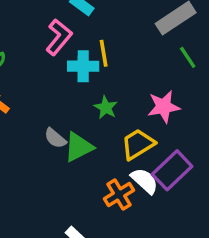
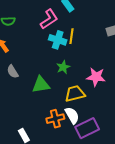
gray semicircle: (55, 138) -> (13, 72), moved
purple rectangle: (172, 170) -> (87, 128), moved

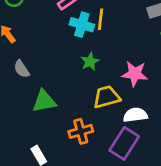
green triangle: (41, 85) -> (44, 101), moved
white semicircle: (72, 115) -> (135, 115), moved, turned -66
purple rectangle: (87, 128) -> (124, 143), turned -30

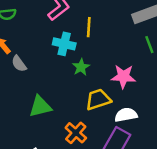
cyan cross: (82, 25) -> (64, 44), moved
gray semicircle: (22, 69) -> (19, 64), moved
orange cross: (81, 131) -> (76, 133), turned -30

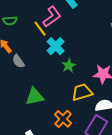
yellow line: (89, 27) -> (40, 29), moved, turned -42
cyan cross: (64, 44) -> (56, 46), turned 30

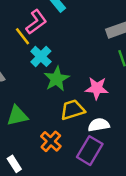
green star: (69, 66) -> (57, 79), size x1.5

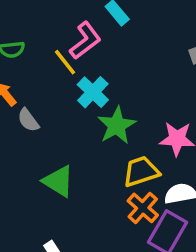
green triangle: (17, 116) -> (58, 181), turned 45
orange cross: (51, 141) -> (143, 208), moved

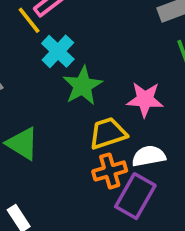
orange cross: (143, 208) -> (110, 171), turned 32

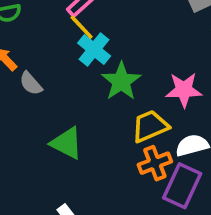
yellow line: (29, 20) -> (82, 27), moved

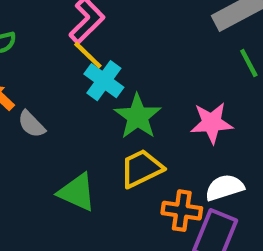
yellow trapezoid: (150, 126) -> (141, 168), moved
orange cross: (155, 163) -> (182, 211), turned 32

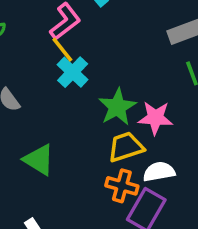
green star: (138, 116) -> (117, 107), moved
yellow trapezoid: (141, 168) -> (126, 147), moved

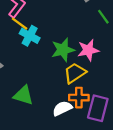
green star: (117, 107) -> (63, 50), turned 30
white semicircle: (159, 172) -> (62, 108), moved

